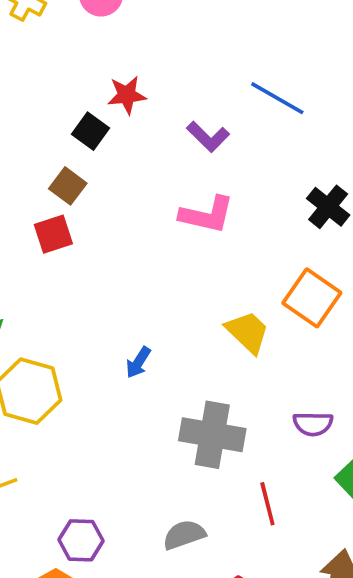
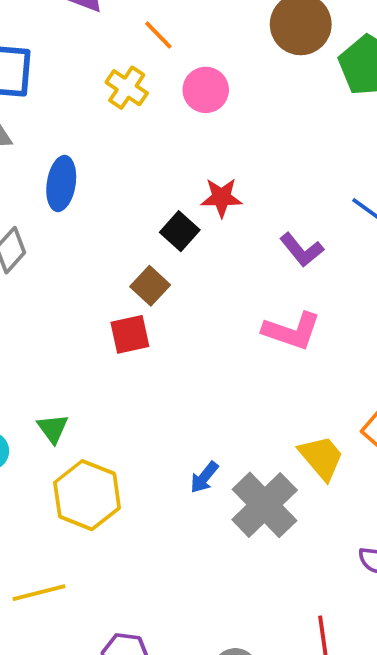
gray cross: (212, 435) -> (265, 505), moved, turned 30

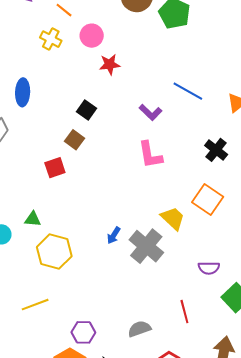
red star: (221, 197) -> (110, 64), moved
pink L-shape: (292, 331) -> (150, 155), turned 68
red square: (130, 334) -> (55, 168), moved
green triangle: (53, 428) -> (33, 219), turned -42

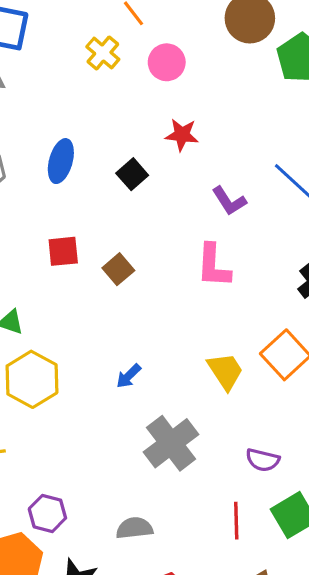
red star: (110, 64) -> (182, 135), moved
blue ellipse: (23, 92) -> (61, 161), moved
brown square: (74, 140) -> (118, 269), moved
gray cross: (146, 246) -> (171, 443), moved
red line: (184, 312) -> (236, 521), moved

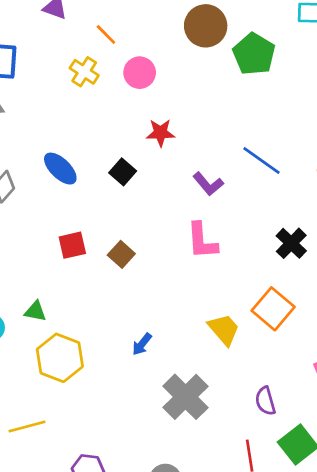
blue ellipse: (61, 161) -> (60, 169), turned -54
purple semicircle: (263, 460) -> (265, 401), turned 68

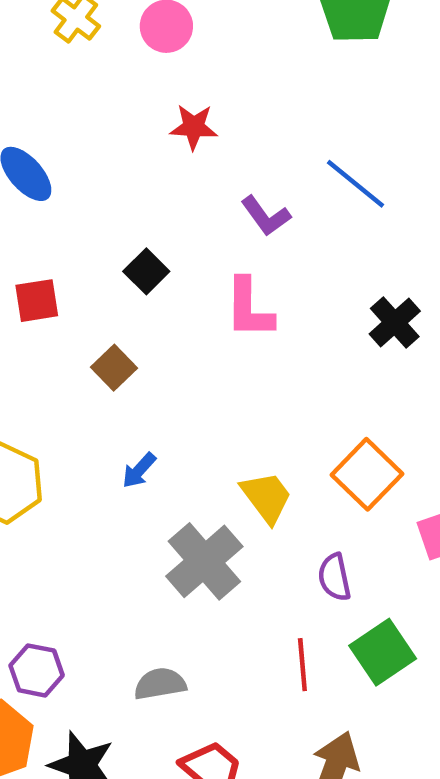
black square: (123, 172) -> (146, 271), moved
brown square: (121, 254) -> (114, 368), moved
orange square: (273, 309) -> (367, 474), moved
yellow trapezoid: (224, 329) -> (267, 497), moved

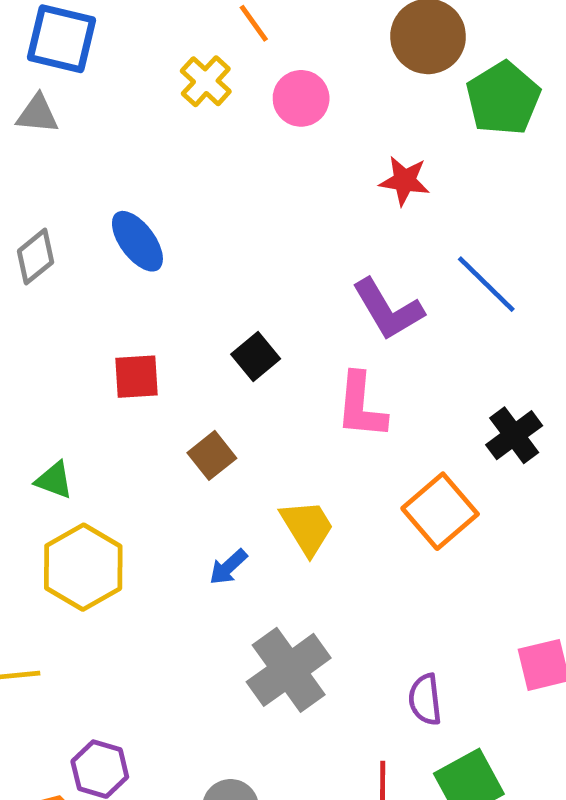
red star: (194, 127) -> (405, 181), moved
purple L-shape: (266, 216) -> (388, 309), size x1.4
orange square: (367, 474) -> (440, 511), moved
yellow trapezoid: (267, 497) -> (307, 527), moved

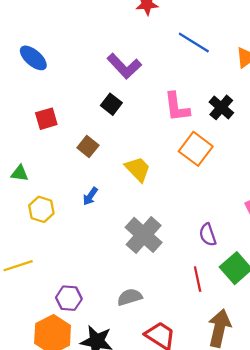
purple L-shape: (388, 309) -> (124, 66), moved
black square: (256, 356) -> (111, 104), moved
pink L-shape: (361, 406) -> (177, 107), moved
yellow hexagon: (83, 567) -> (41, 209), size x0.7
blue arrow: (228, 567) -> (90, 196), moved

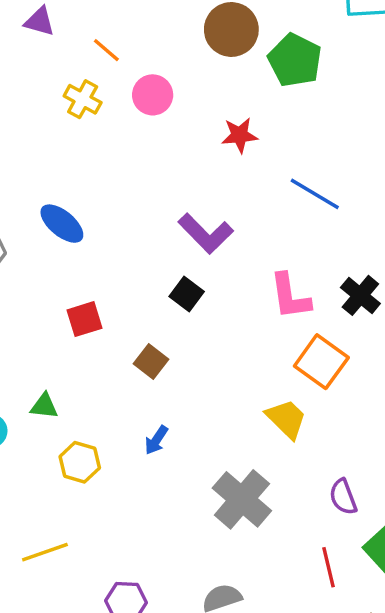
yellow trapezoid: (138, 169) -> (286, 419), moved

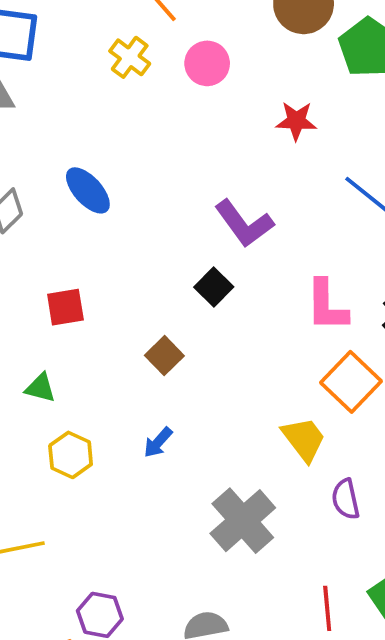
red square: (85, 319) -> (65, 307), moved
purple semicircle: (343, 497) -> (346, 499), moved

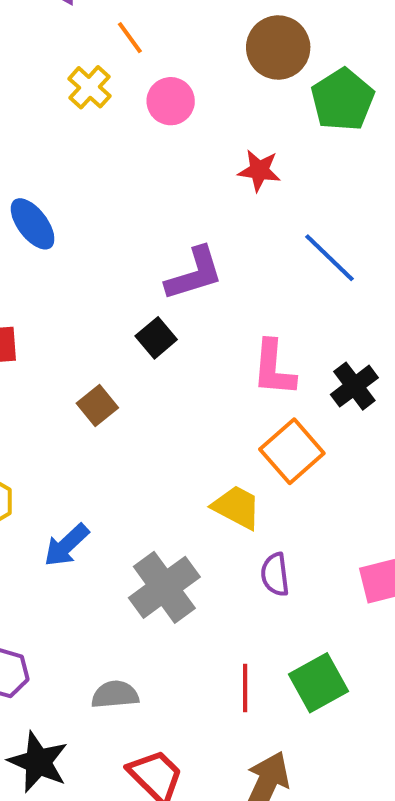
purple L-shape: (244, 223) -> (194, 274), turned -76
yellow trapezoid: (304, 439) -> (237, 507), turned -30
blue arrow: (158, 442) -> (66, 545), moved, size x1.4

